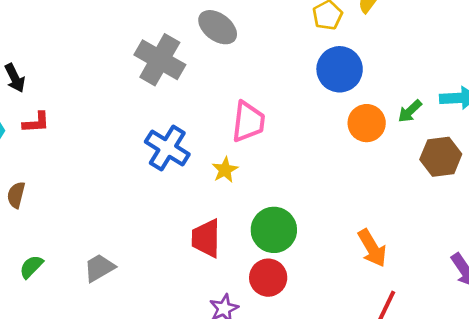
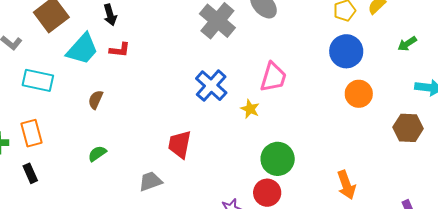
green arrow: (410, 111) -> (407, 44), moved
yellow star: (225, 170) -> (250, 109), turned -30
red trapezoid: (206, 238) -> (180, 144), moved
gray trapezoid: (99, 268) -> (150, 181), moved

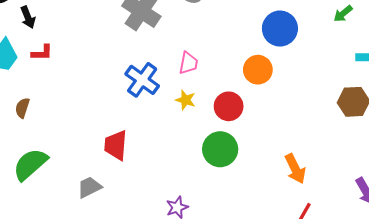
pink trapezoid: (273, 77) -> (188, 63), moved, size x0.7
orange circle: (359, 94) -> (258, 70), moved
green semicircle: (97, 154) -> (30, 164), size x1.8
red circle: (267, 193) -> (229, 106), moved

